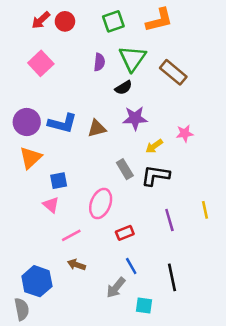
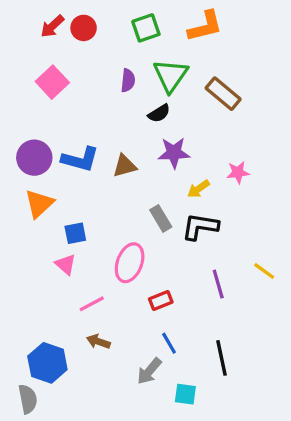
yellow line: (205, 210) -> (264, 271), turned -42

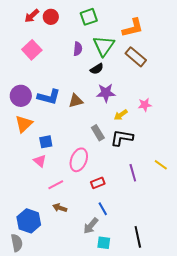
orange L-shape: (205, 26) -> (133, 28), moved
black line: (221, 358) -> (138, 237), moved
cyan square: (185, 394) -> (104, 243), moved

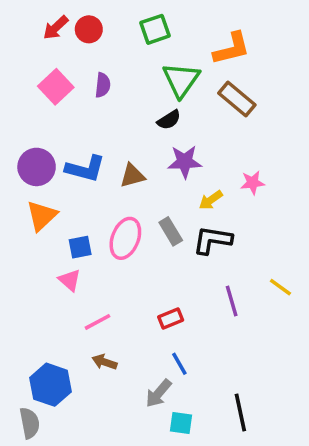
purple semicircle: (78, 49) -> (103, 85), moved
pink ellipse: (79, 160) -> (125, 238), moved

